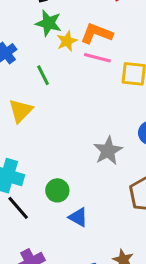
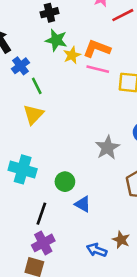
green line: (43, 75) -> (37, 86), moved
black line: (18, 208) -> (41, 214), moved, turned 60

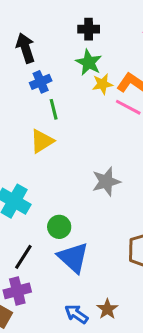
gray star: (107, 148) -> (106, 182), moved
blue triangle: (83, 204) -> (73, 258), size x1.6

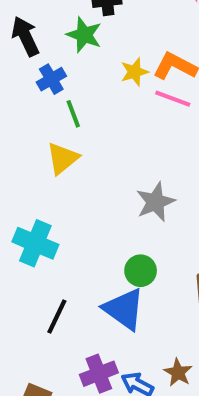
green star: (89, 62) -> (84, 35), moved
green circle: (59, 227) -> (141, 271), moved
purple cross: (17, 291) -> (99, 374), moved

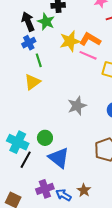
black arrow: (25, 36) -> (28, 22), moved
yellow star: (135, 72) -> (70, 41), size x1.5
cyan cross: (35, 243) -> (18, 142), moved
green circle: (141, 271) -> (45, 138), moved

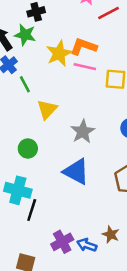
yellow triangle: (32, 82) -> (47, 109), moved
green circle: (45, 138) -> (28, 148), moved
blue triangle: (59, 158) -> (76, 172), moved

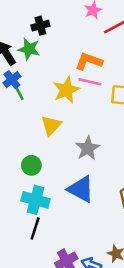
yellow star: (59, 53) -> (66, 90), moved
green line: (25, 84) -> (19, 92), moved
cyan cross: (18, 190) -> (36, 200), moved

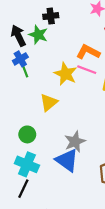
yellow star: (66, 90) -> (66, 74), turned -30
gray star: (88, 148) -> (75, 142), moved

